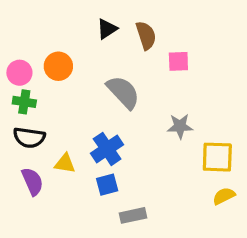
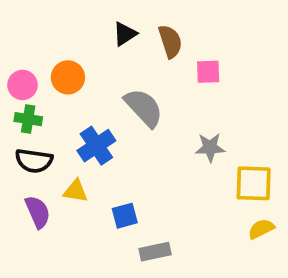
blue cross: (107, 149) -> (96, 146), moved

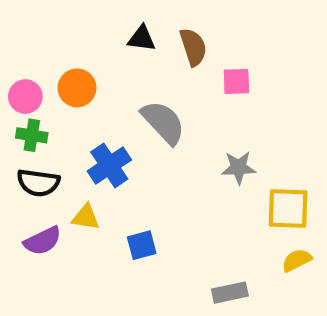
black triangle: (125, 34) -> (142, 38), turned 40
purple semicircle: (38, 212) -> (43, 241), turned 88
gray rectangle: (155, 252) -> (230, 293), moved

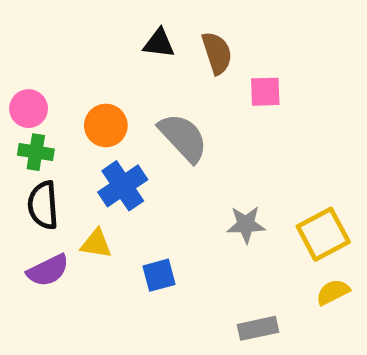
orange circle: (77, 88) -> (106, 125), moved
gray star: (239, 168) -> (246, 224), moved
black semicircle: (38, 183) -> (43, 205), turned 78
yellow square: (288, 209) -> (323, 234), turned -30

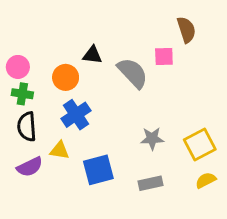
black triangle: (159, 43) -> (92, 55), moved
brown semicircle: (217, 53) -> (186, 30), moved
gray semicircle: (183, 138) -> (133, 73), moved
blue square: (159, 275) -> (98, 170), size x1.5
gray rectangle: (258, 328) -> (151, 183), moved

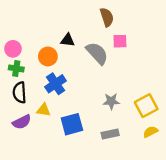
brown semicircle: (186, 30) -> (107, 17), moved

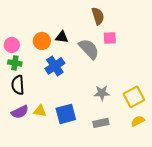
orange circle: (48, 56) -> (42, 41), moved
blue cross: (56, 84) -> (55, 66), moved
yellow triangle: (44, 110) -> (40, 111), moved

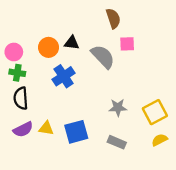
gray rectangle: (101, 123) -> (117, 142), turned 35

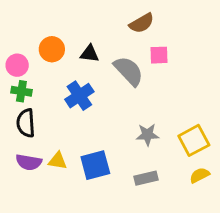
brown semicircle: (113, 18) -> (142, 23), turned 78
orange circle: (49, 47) -> (52, 49), moved
purple semicircle: (23, 129) -> (29, 162), turned 36
gray rectangle: (117, 142) -> (146, 178), turned -36

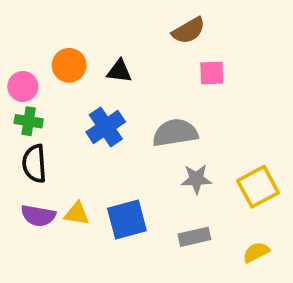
gray semicircle: (129, 71) -> (175, 133), moved, turned -56
yellow semicircle: (200, 175) -> (256, 252), moved

